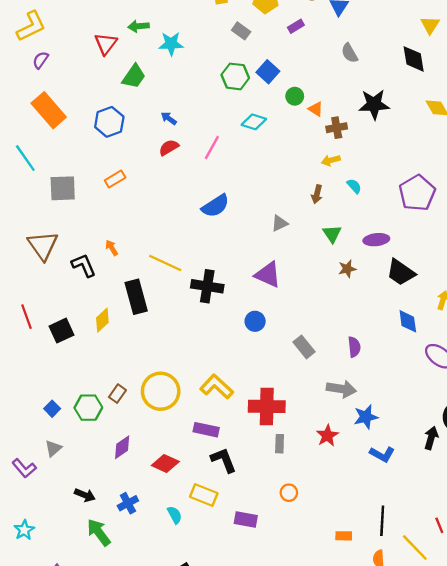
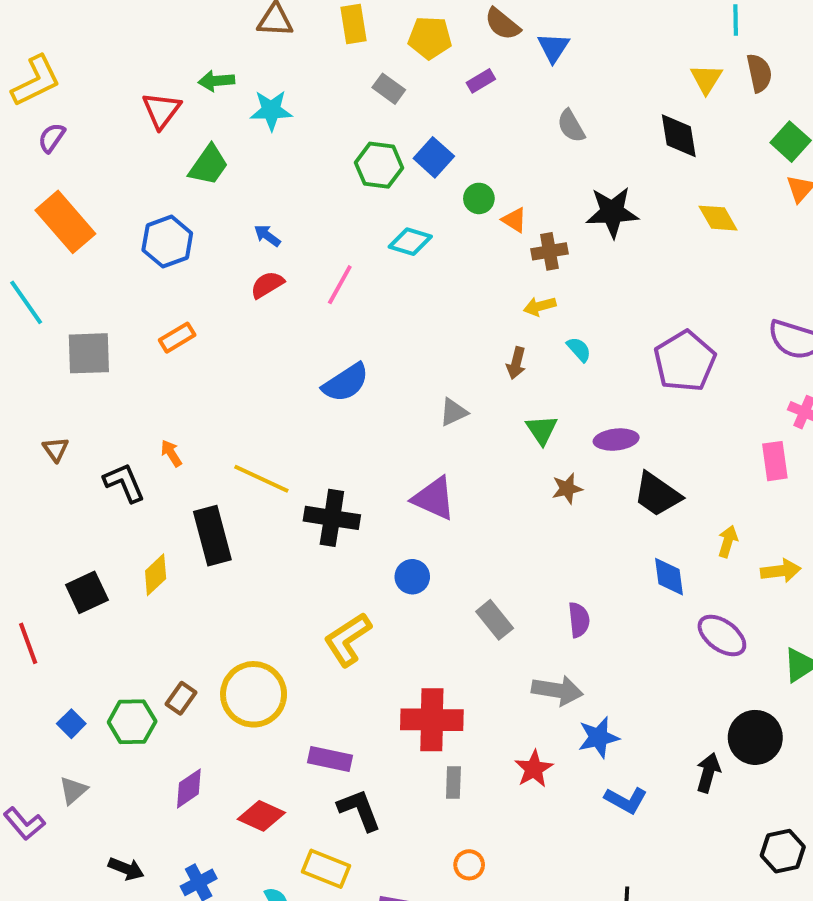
brown triangle: (43, 245) -> (56, 449), size x0.5
red line: (26, 317) -> (28, 643), moved
yellow L-shape: (217, 387) -> (348, 639), moved, turned -76

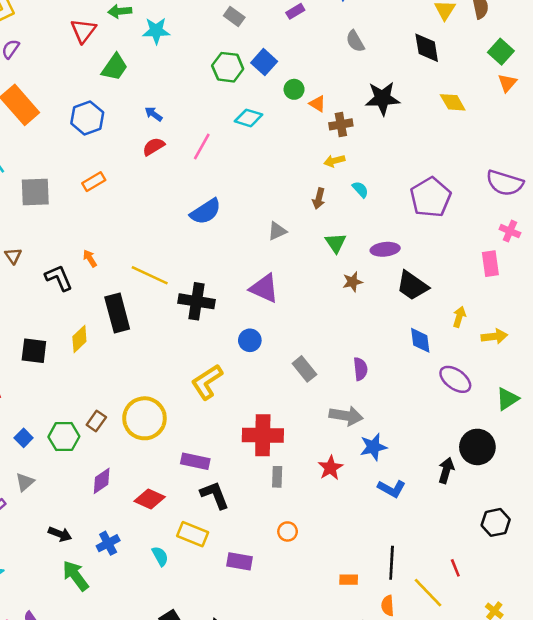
black square: (87, 592) -> (34, 351), turned 32

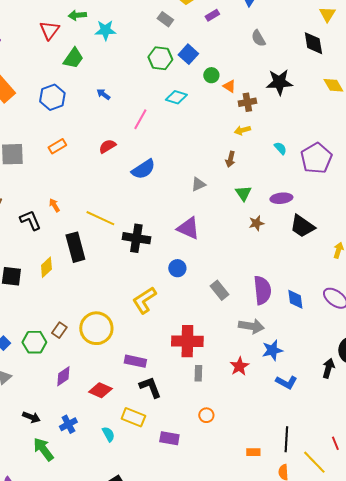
red semicircle: (154, 147) -> (107, 146), moved
cyan semicircle: (360, 189) -> (280, 148), moved
blue diamond: (420, 340) -> (295, 299), moved
purple semicircle: (360, 369) -> (262, 290), size x1.6

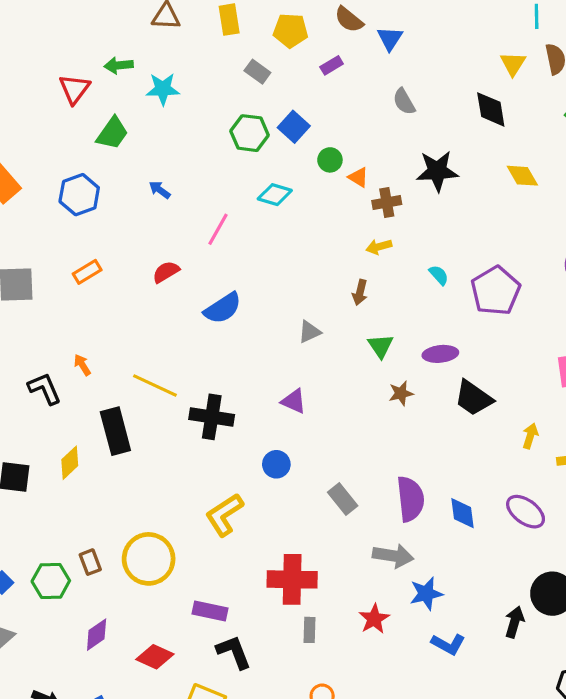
purple triangle: (188, 228) -> (294, 401), size x0.7
brown rectangle: (59, 330) -> (90, 562), turned -56

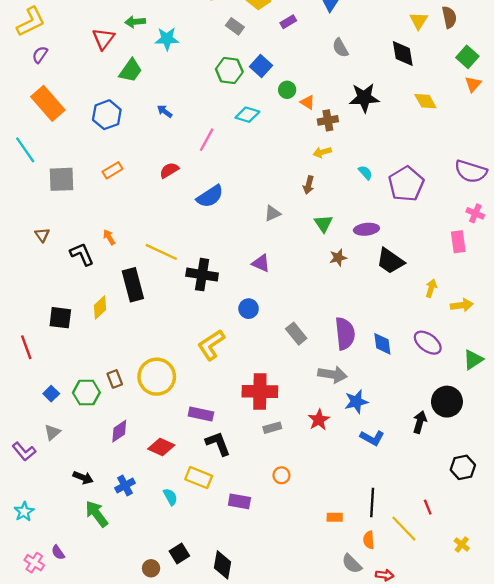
gray rectangle: (309, 630) -> (272, 428), turned 72

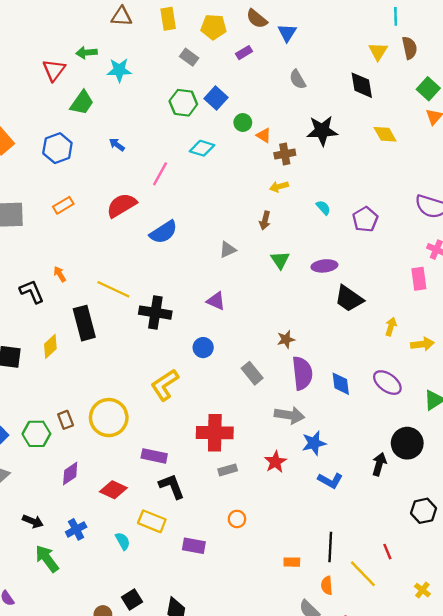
red semicircle: (169, 170) -> (122, 205), size x1.5
purple pentagon: (406, 184) -> (365, 219), size x0.7
brown star: (338, 258) -> (286, 339), moved

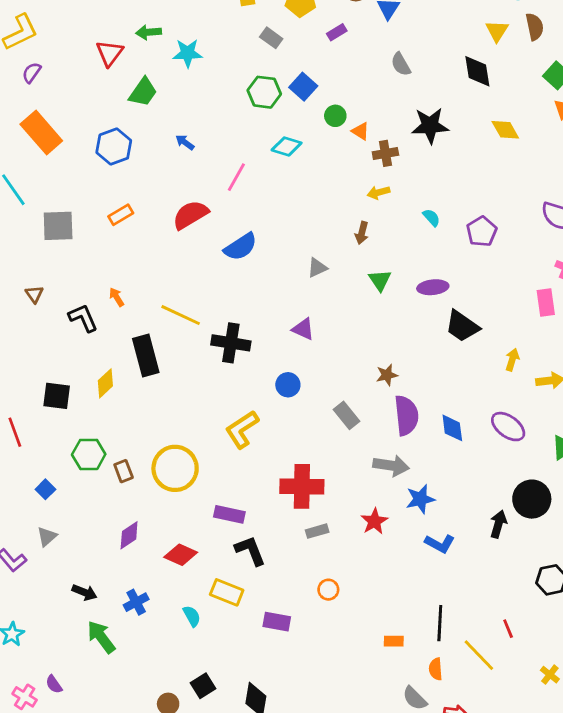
green hexagon: (36, 434) -> (89, 454), moved

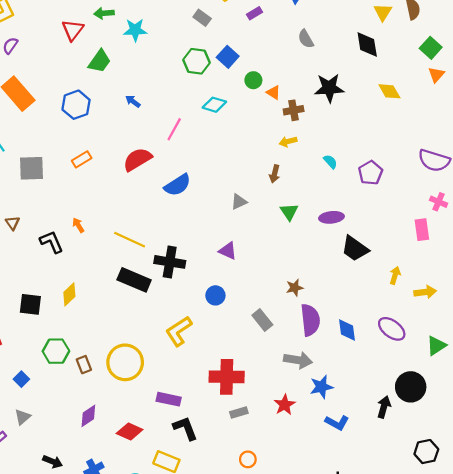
black rectangle: (146, 355) -> (134, 280), moved, turned -52

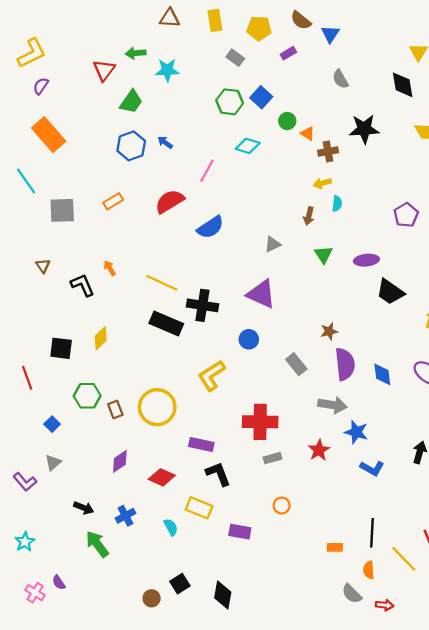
blue hexagon: (76, 105) -> (131, 146), moved
cyan semicircle: (330, 162) -> (337, 204), moved, turned 48
purple triangle: (228, 251) -> (261, 294), size x1.6
blue star: (321, 387) -> (356, 432), turned 30

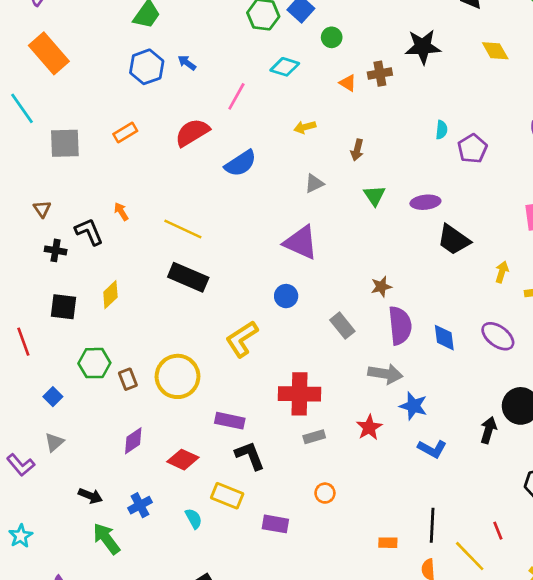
orange triangle: (308, 133) -> (348, 83), moved
yellow arrow: (322, 183) -> (305, 127), moved
cyan semicircle: (337, 204) -> (442, 130), moved
black cross: (202, 305) -> (56, 250), moved, size x0.6

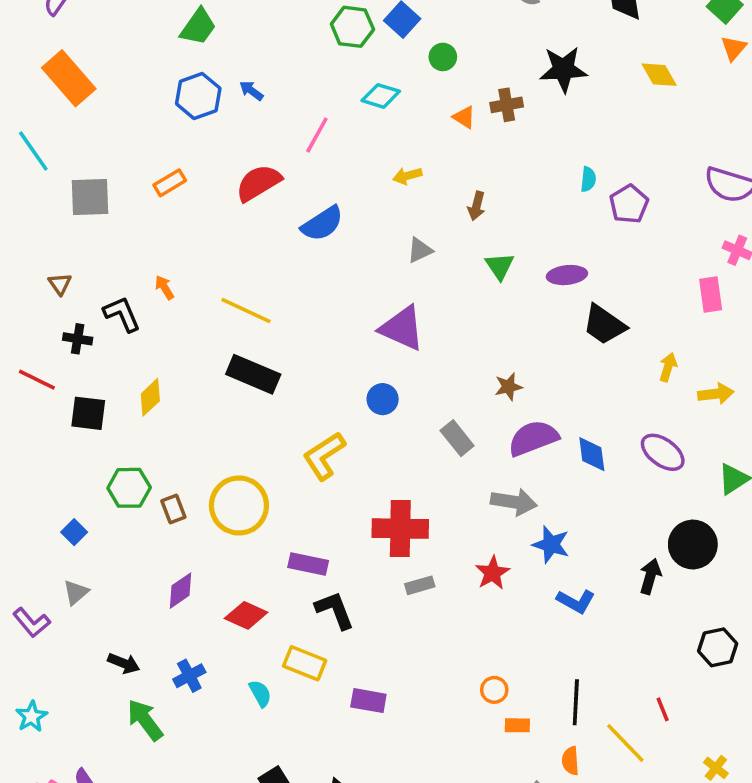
purple semicircle: (400, 326) -> (533, 438), turned -105
red line: (23, 342) -> (37, 380), moved, turned -44
orange circle: (325, 493) -> (494, 690), moved

